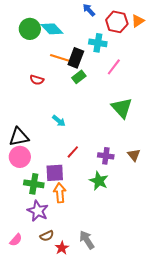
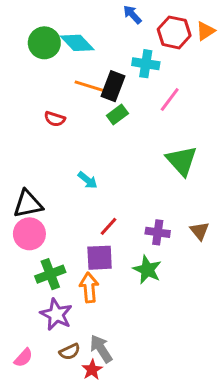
purple square: (55, 173) -> (100, 258), moved
green cross: (34, 184) -> (50, 274), turned -30
gray arrow: (87, 240) -> (101, 349), moved

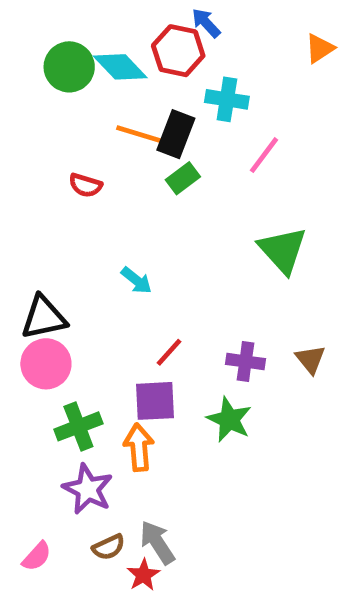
red hexagon: (174, 32) -> (178, 51), moved

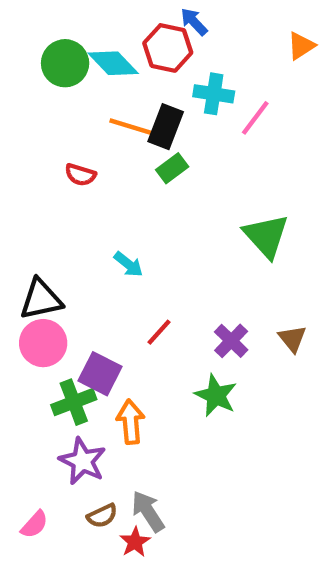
pink line: (264, 155) -> (255, 118), moved
purple cross: (245, 362) -> (231, 341), turned 36
purple square: (155, 401) -> (100, 374), moved, turned 30

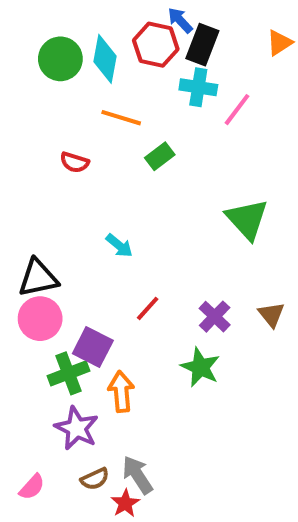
cyan diamond: (113, 63) -> (105, 59), turned 54
black rectangle: (166, 127) -> (202, 45), moved

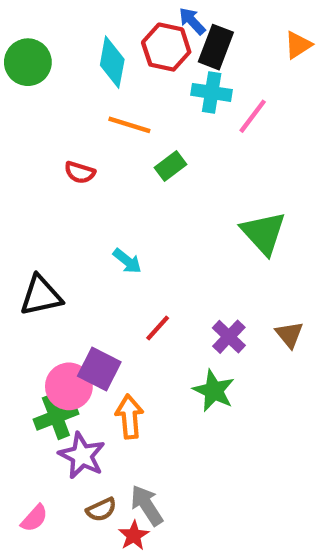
green circle: (60, 59) -> (28, 62), moved
pink circle: (40, 319) -> (69, 386), moved
green cross: (68, 373) -> (56, 417), moved

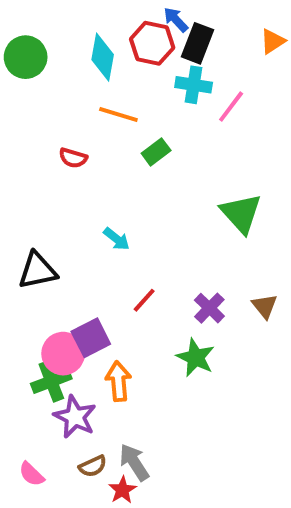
purple square: (99, 369) -> (91, 338), turned 36
pink semicircle: (34, 518) -> (32, 474), turned 92

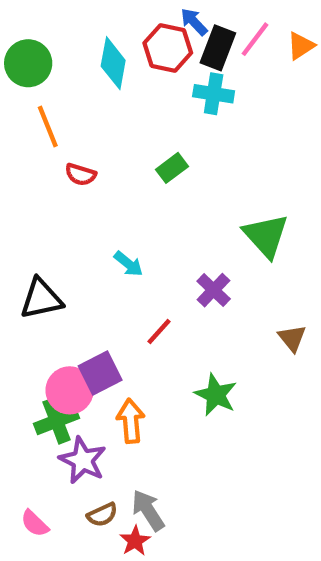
pink line: (231, 107) -> (255, 39), moved
orange line: (118, 114) -> (48, 126), moved, turned 51
purple cross: (209, 308) -> (214, 290), moved

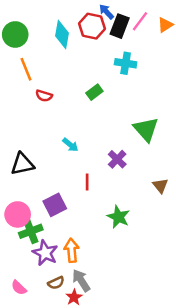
cyan cross: (214, 94) -> (126, 63), moved
red line: (159, 331) -> (87, 182), turned -42
pink circle: (70, 390) -> (18, 214), moved
orange arrow: (131, 421) -> (72, 250), moved

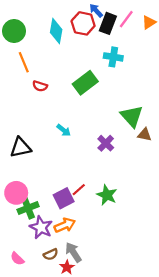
green rectangle: (94, 92) -> (85, 83), size x1.6
red line: (87, 182) -> (79, 190), moved, turned 48
brown triangle: (160, 186) -> (145, 135), moved, turned -40
purple square: (55, 205) -> (64, 198), moved
orange arrow: (72, 250) -> (65, 225), turned 72

